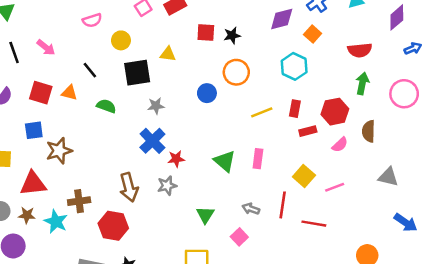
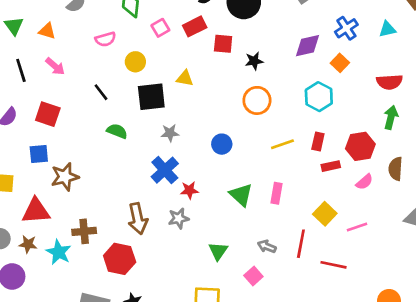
red square: (206, 32) -> (223, 44), moved
orange triangle: (69, 93) -> (47, 31), moved
blue circle: (207, 93) -> (222, 144), moved

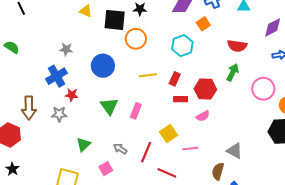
black square: (151, 97) -> (115, 20), moved
green semicircle: (117, 131) -> (12, 47), moved
blue circle: (222, 144) -> (103, 66), size x1.5
brown semicircle: (396, 169) -> (218, 171), moved

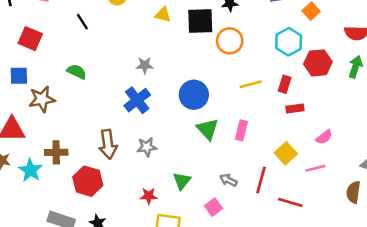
blue circle: (103, 66) -> (194, 95), moved
red hexagon: (205, 89) -> (318, 63), moved
red star: (72, 95) -> (149, 196), moved
pink semicircle: (203, 116) -> (324, 137), moved

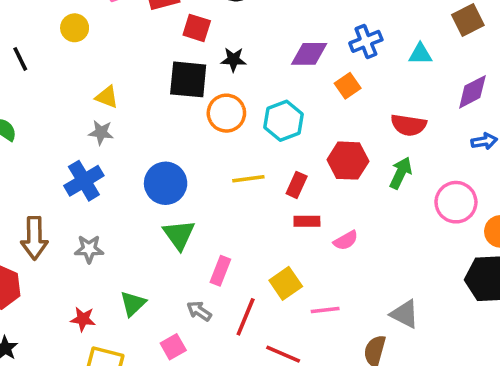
yellow triangle: (163, 15) -> (107, 97), moved
cyan hexagon: (289, 42) -> (283, 121), moved
pink rectangle: (241, 130) -> (220, 271), moved
pink semicircle: (324, 137) -> (346, 240), moved

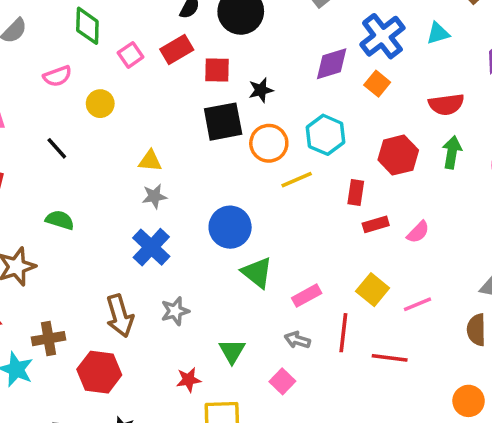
blue cross: (366, 41) -> (382, 36), size x1.4
yellow line: (248, 179) -> (297, 180), moved
pink rectangle: (220, 271) -> (307, 296), turned 56

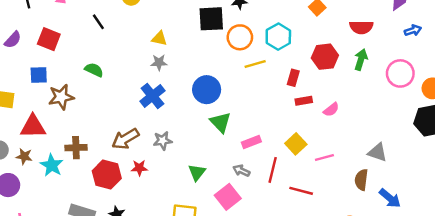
brown arrow: (120, 316) -> (125, 139), turned 68
red star: (189, 380) -> (139, 168), moved
pink square: (282, 381) -> (228, 197), size x1.5

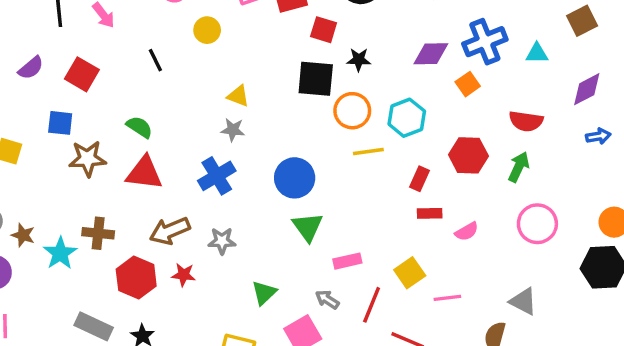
pink circle: (400, 73) -> (537, 224), moved
red triangle: (33, 127) -> (144, 173), moved

